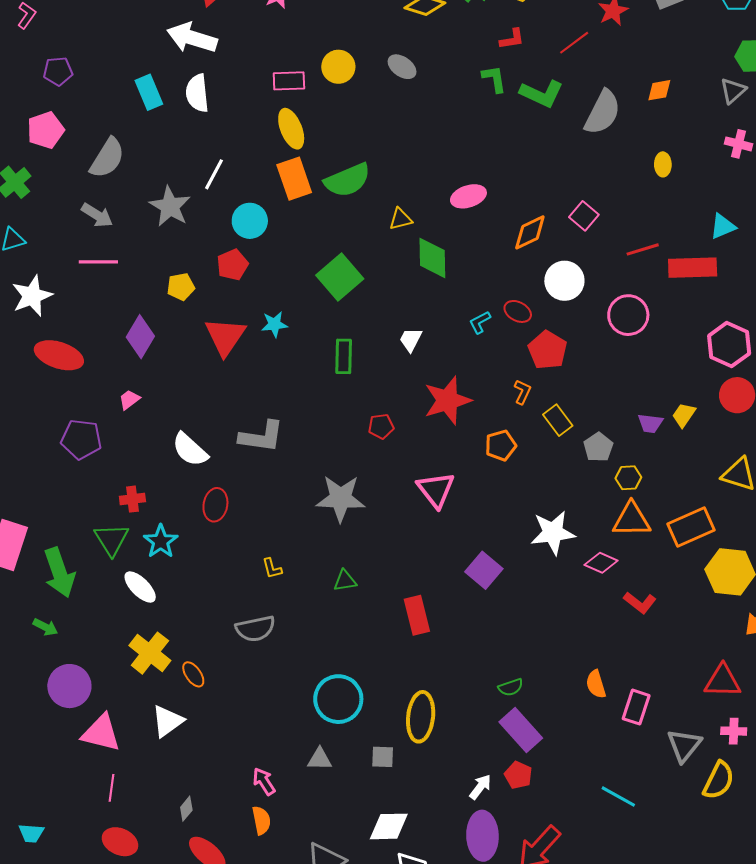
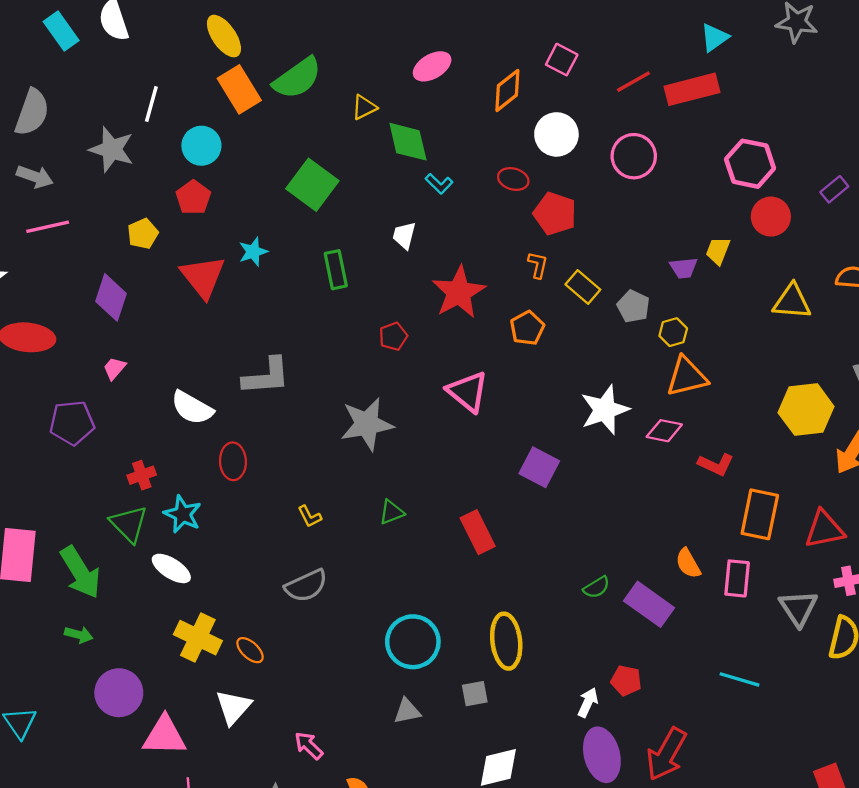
cyan L-shape: (480, 322) -> (439, 184), moved, turned -95
orange rectangle: (691, 527) -> (760, 514), moved, turned -42
purple rectangle: (521, 730) -> (649, 604), moved
pink arrow: (264, 781) -> (309, 746), moved

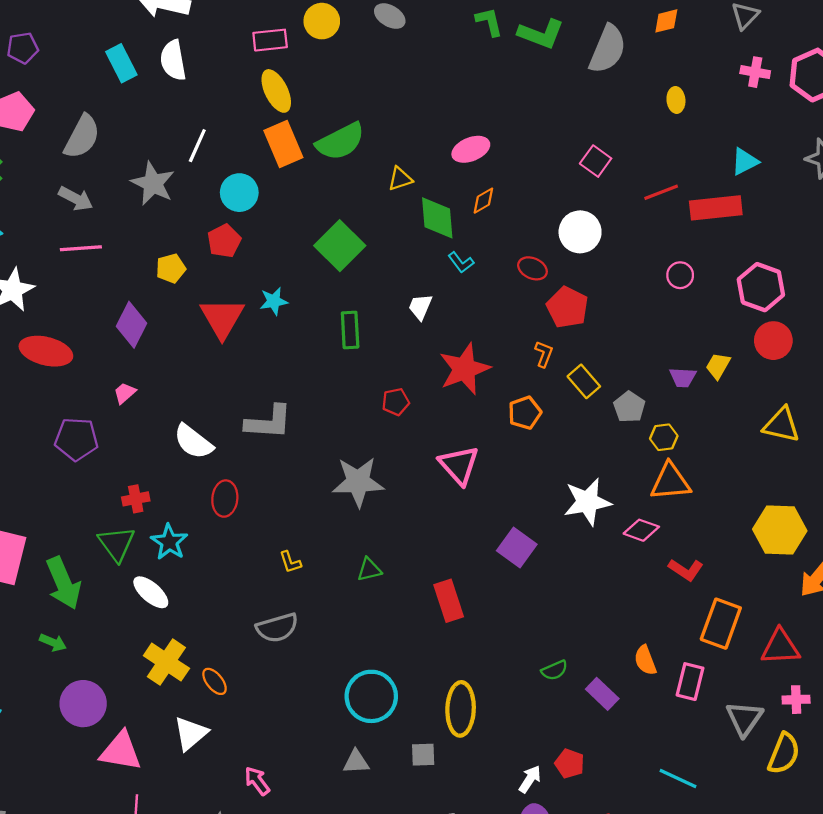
orange diamond: (507, 90) -> (483, 201), moved, size x0.7
pink circle: (634, 156) -> (680, 275), moved, size x0.6
purple rectangle: (649, 604) -> (602, 694), size x0.7

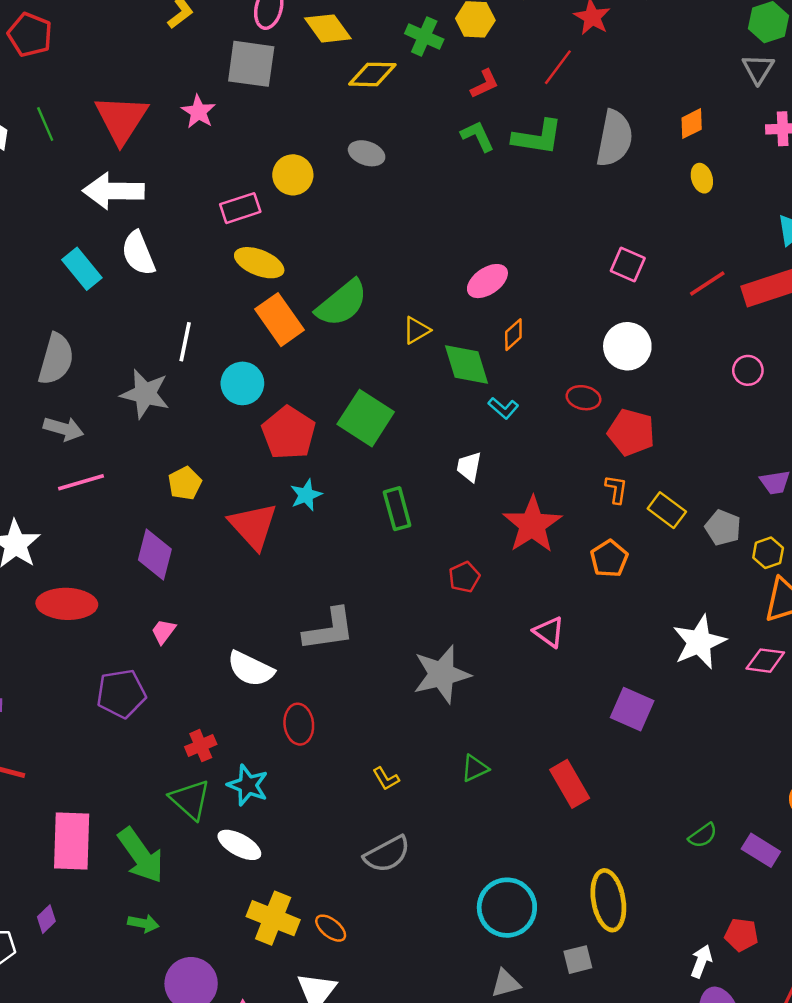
orange diamond: (666, 21) -> (692, 124), moved
yellow ellipse: (276, 91) -> (259, 263), turned -30
red pentagon: (224, 241) -> (289, 433), moved, size x1.4
pink triangle: (459, 465) -> (549, 632), size x0.7

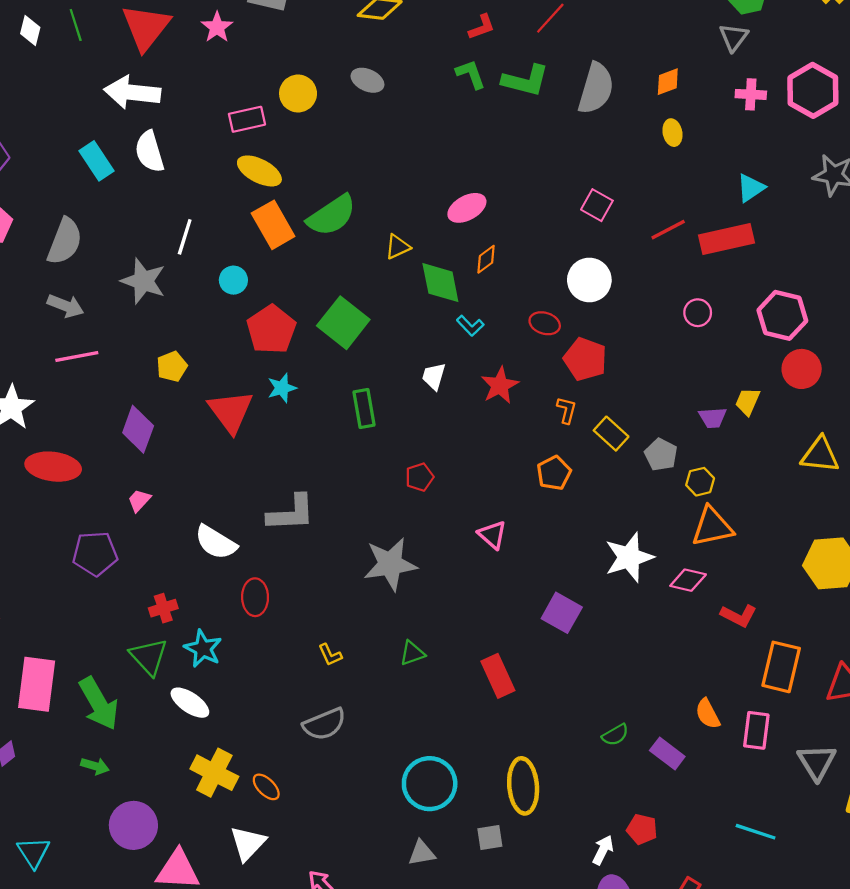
cyan circle: (242, 383) -> (233, 280), size x0.7
red star: (532, 525) -> (500, 385), moved, size x0.7

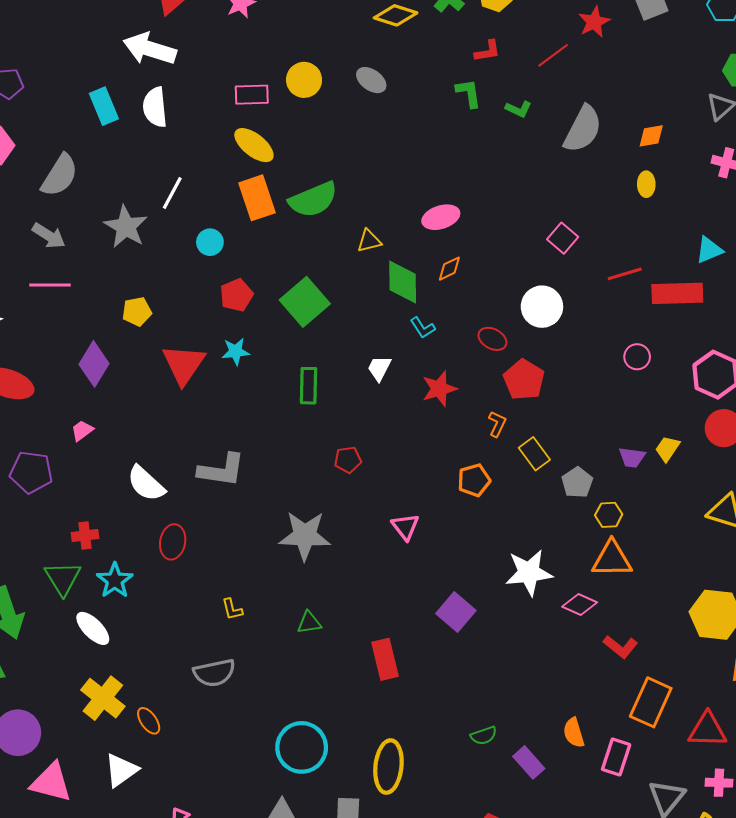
green L-shape: (525, 81) -> (519, 109), size x0.6
red pentagon: (271, 329) -> (236, 295), size x0.7

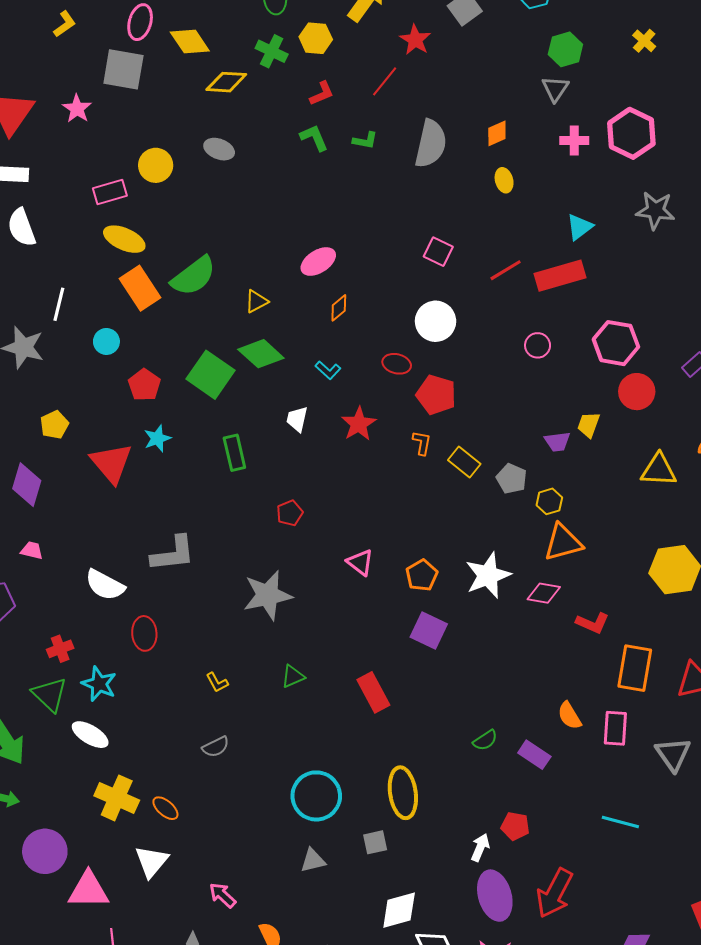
green diamond: (403, 282) -> (261, 354), moved, turned -33
pink trapezoid: (82, 431) -> (32, 550), turned 65
orange pentagon: (474, 480) -> (422, 575), moved
gray semicircle: (214, 673) -> (216, 747), size x0.7

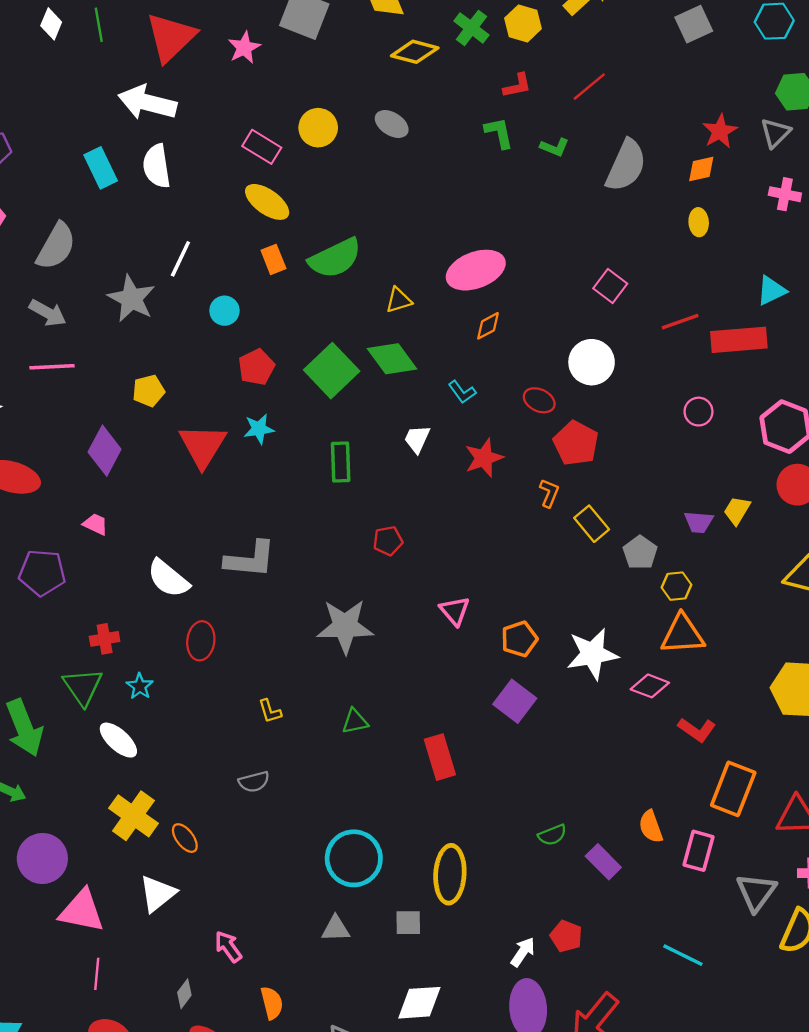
red star: (415, 40) -> (720, 131), moved
pink rectangle: (110, 192) -> (262, 147), turned 36
pink ellipse: (318, 262) -> (476, 270), size x1.4
orange rectangle: (140, 288) -> (273, 259), size x0.6
cyan star: (99, 684) -> (140, 686), size x0.7

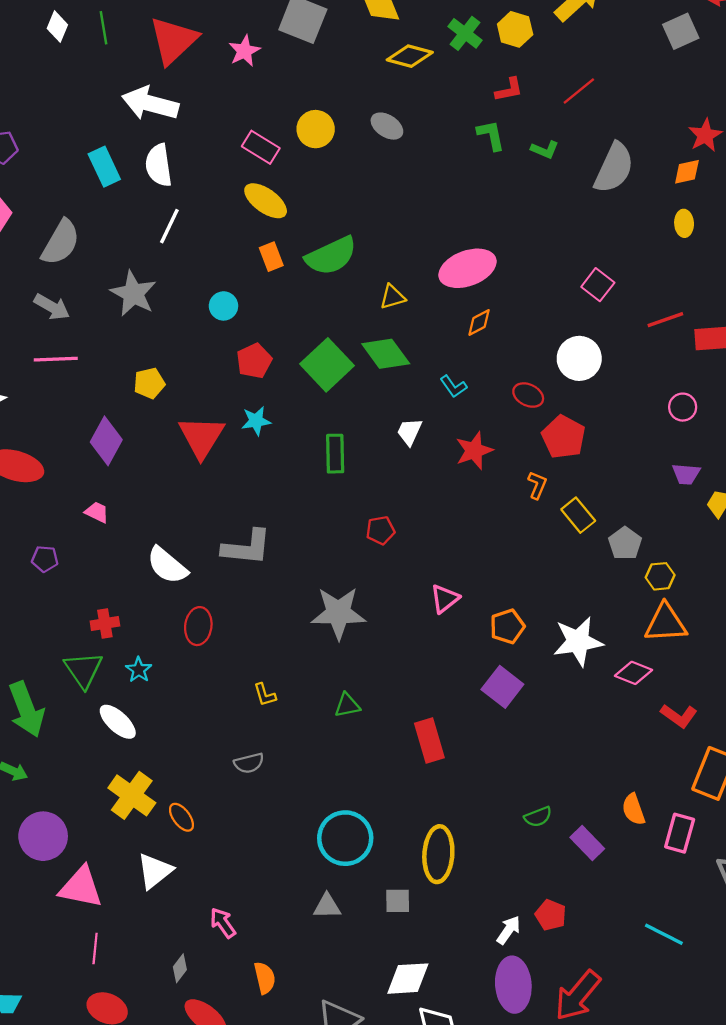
white line: (180, 259) -> (169, 226), moved
purple trapezoid: (699, 522) -> (686, 474), moved
purple pentagon: (42, 573) -> (45, 559), size x0.6
pink triangle: (455, 611) -> (445, 599), turned 32

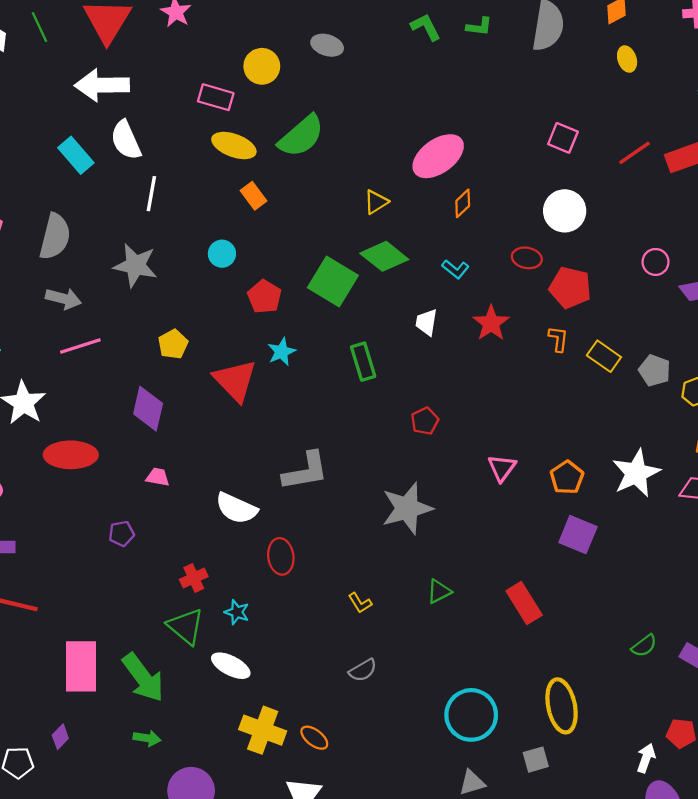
green semicircle: (331, 256) -> (301, 136), moved
pink circle: (683, 407) -> (656, 262), moved

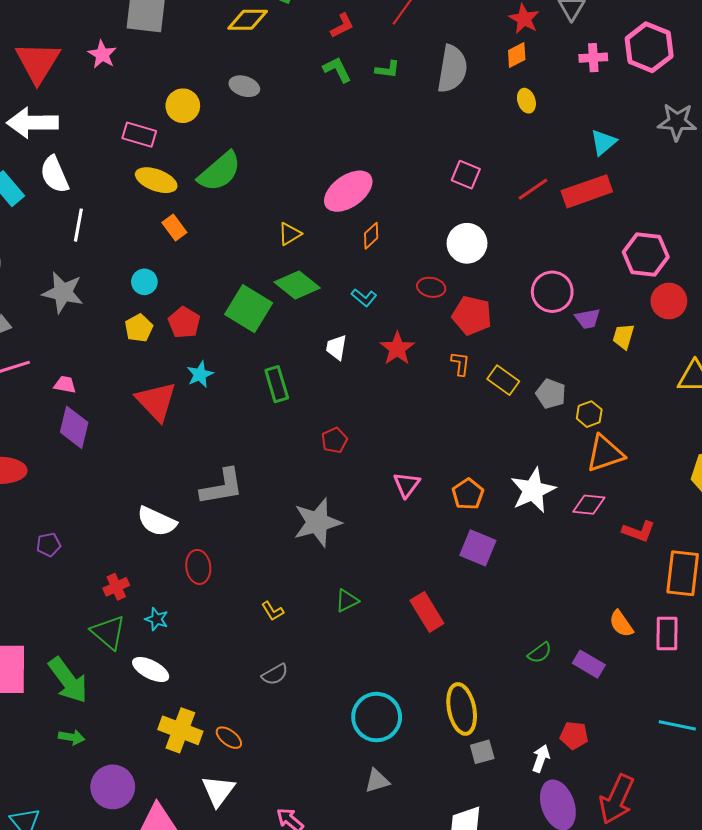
pink circle: (656, 262) -> (552, 292), size x1.6
yellow pentagon: (173, 344) -> (139, 328), moved
pink trapezoid: (158, 477) -> (65, 385), moved
gray square: (536, 760) -> (482, 752), moved

